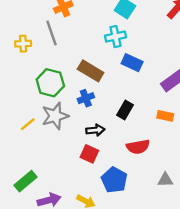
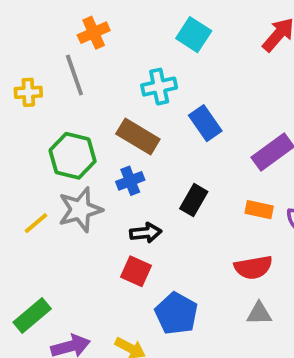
cyan cross: (115, 37) -> (159, 87), moved
blue rectangle: (132, 63) -> (205, 123), turned 30
red semicircle: (138, 147) -> (253, 267), moved

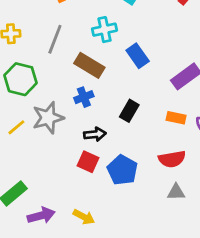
gray line: (74, 75) -> (55, 39), moved, turned 40
green hexagon: (73, 156) -> (21, 79), moved
blue pentagon: (176, 314) -> (122, 170), moved

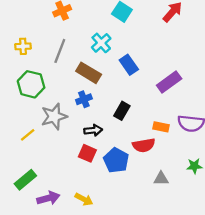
cyan cross: (105, 30) -> (101, 43), turned -30
orange rectangle: (176, 118) -> (161, 127), moved
yellow line: (16, 127) -> (28, 135), moved
red semicircle: (172, 159) -> (144, 145), moved

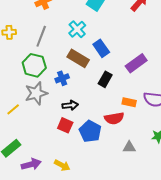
brown rectangle: (89, 73) -> (78, 58), moved
green hexagon: (31, 84) -> (34, 65), moved
black rectangle: (122, 111) -> (105, 79), moved

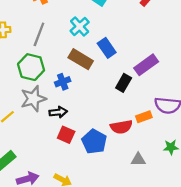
black rectangle: (105, 79) -> (124, 83), moved
orange rectangle: (129, 102) -> (144, 117), moved, turned -32
black arrow: (70, 105) -> (58, 112), moved

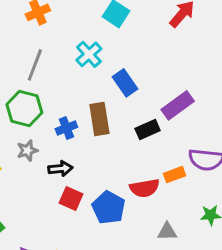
brown rectangle: (81, 59) -> (99, 119), moved, turned 50
black rectangle: (124, 83) -> (148, 130), turned 36
gray star: (33, 99) -> (27, 151), size x0.6

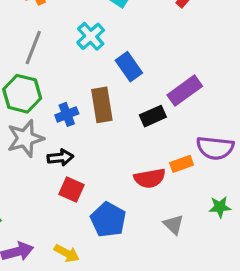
gray star: (27, 151) -> (25, 138), size x1.6
blue pentagon: (108, 208) -> (108, 220), moved
gray triangle: (167, 232) -> (174, 224), turned 45

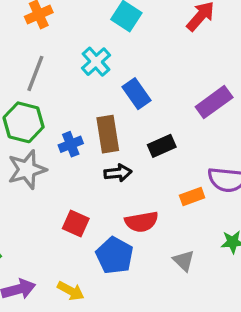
purple rectangle: (185, 91) -> (214, 102), moved
black arrow: (60, 158) -> (118, 173), moved
red semicircle: (150, 178) -> (142, 222), moved

